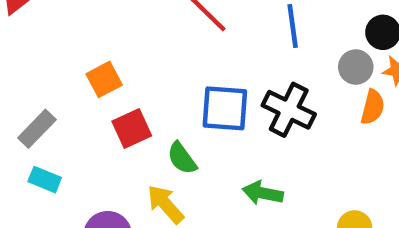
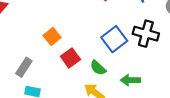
blue square: (225, 108) -> (114, 39), turned -30
green arrow: (263, 193) -> (130, 80), moved

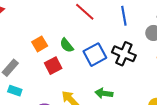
green semicircle: (98, 68) -> (67, 45), moved

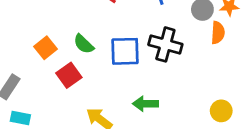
blue square: (95, 55) -> (125, 51), turned 35

